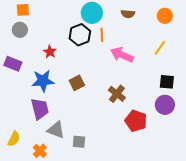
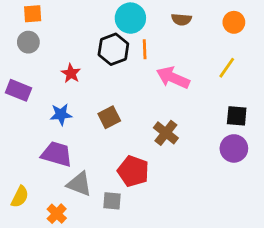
blue star: (43, 81) -> (61, 114), size x0.7
purple trapezoid: (40, 109) -> (57, 154), turned -60
red pentagon: (136, 121) -> (133, 171), moved

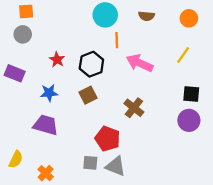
black hexagon: (113, 49) -> (91, 64), moved
gray triangle: (79, 184) -> (116, 166), moved

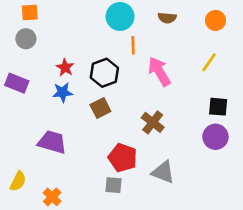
pink arrow: (140, 63) -> (159, 71), turned 35
blue star: (49, 93) -> (63, 92), moved
gray square: (90, 163) -> (113, 185), moved
gray triangle: (116, 166) -> (163, 172), moved

